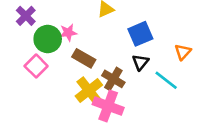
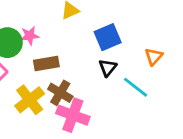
brown rectangle: (84, 58) -> (46, 64), turned -40
brown cross: (113, 79) -> (60, 93), moved
yellow cross: (89, 91) -> (30, 100), moved

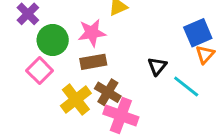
pink star: (30, 36) -> (92, 33), moved, size x1.4
blue square: (108, 37) -> (198, 33), moved

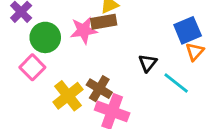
brown rectangle: (93, 62) -> (104, 22), moved

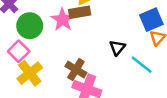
pink star: (84, 30) -> (63, 20), turned -30
yellow cross: (68, 96) -> (30, 73), moved

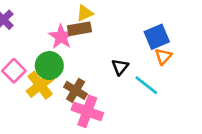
green circle: (30, 26) -> (49, 66), moved
yellow cross: (30, 73) -> (40, 85), moved

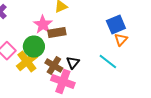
brown rectangle: (79, 29) -> (57, 33), moved
black triangle: (120, 67) -> (73, 63), moved

